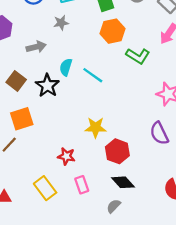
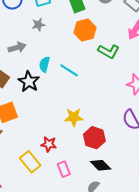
yellow rectangle: (45, 188) -> (30, 162), moved

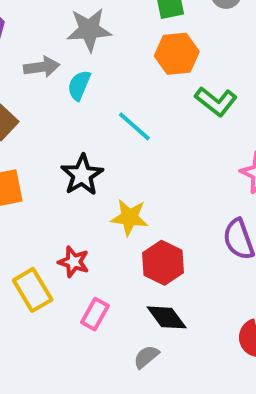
gray star: (38, 25) -> (89, 30), size x1.6
cyan semicircle: (44, 64) -> (79, 85), moved
black star: (29, 82) -> (82, 175), moved
pink rectangle: (64, 169) -> (95, 314), turned 42

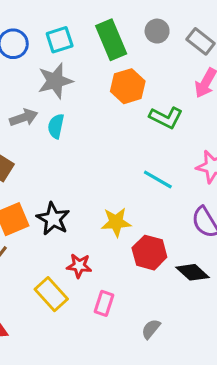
cyan line: (134, 126) -> (158, 180), moved
black star: (82, 175) -> (53, 219), moved
black diamond: (167, 317) -> (193, 272), moved

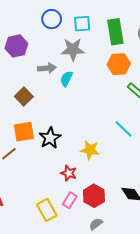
red hexagon: (149, 253) -> (94, 196), moved
red star: (79, 266) -> (69, 173), moved
yellow rectangle: (51, 294) -> (47, 210), moved

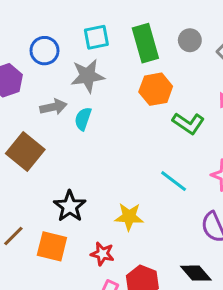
blue circle: (52, 19) -> (45, 51), moved
brown square: (24, 97) -> (25, 151), size x1.4
orange square: (24, 132) -> (52, 246), moved, turned 30

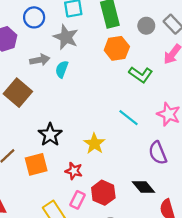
gray circle: (190, 40) -> (146, 26), moved
gray star: (88, 76) -> (66, 37), turned 30
yellow star: (129, 217) -> (94, 144), turned 30
orange square: (52, 246) -> (36, 164), turned -30

